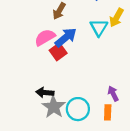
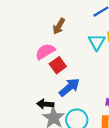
blue arrow: (66, 37) -> (69, 87), moved

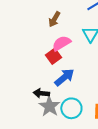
pink semicircle: (45, 52) -> (61, 43), moved

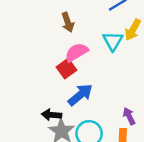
brown arrow: (54, 19) -> (68, 22), turned -49

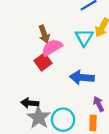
brown arrow: (68, 22) -> (44, 34), moved
blue arrow: (80, 95) -> (82, 77), moved, turned -135

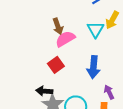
red square: (43, 62) -> (56, 65), moved
blue arrow: (82, 77) -> (93, 67), turned -90

